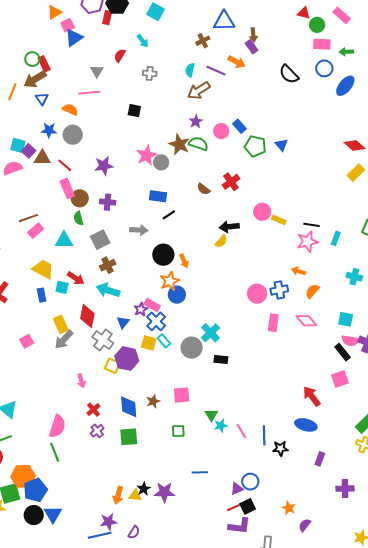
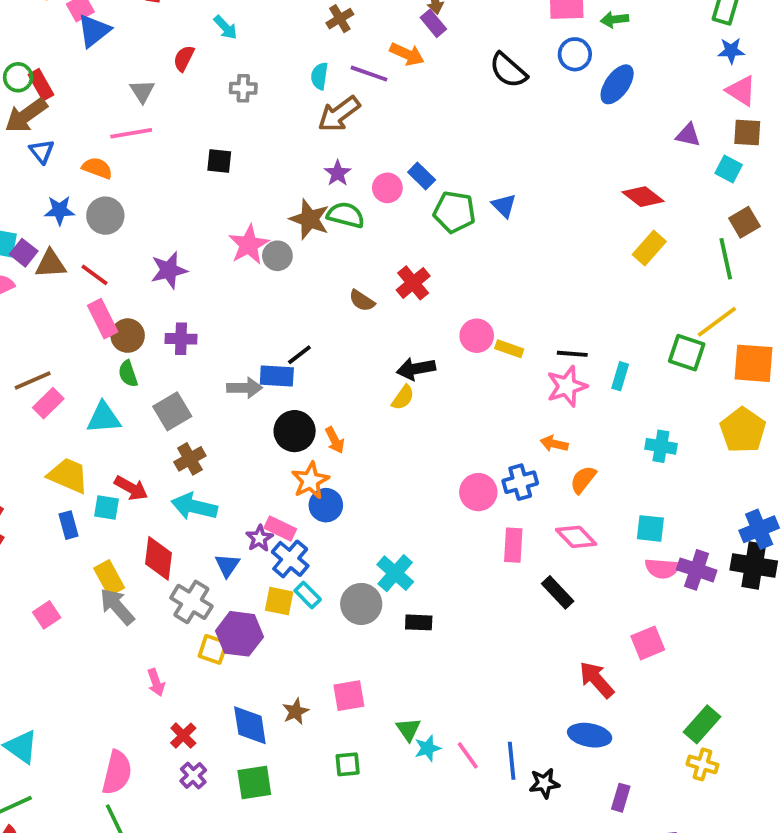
blue rectangle: (158, 196) -> (277, 376), moved
gray arrow: (64, 340) -> (117, 607), turned 100
black rectangle: (343, 352) -> (558, 592), moved

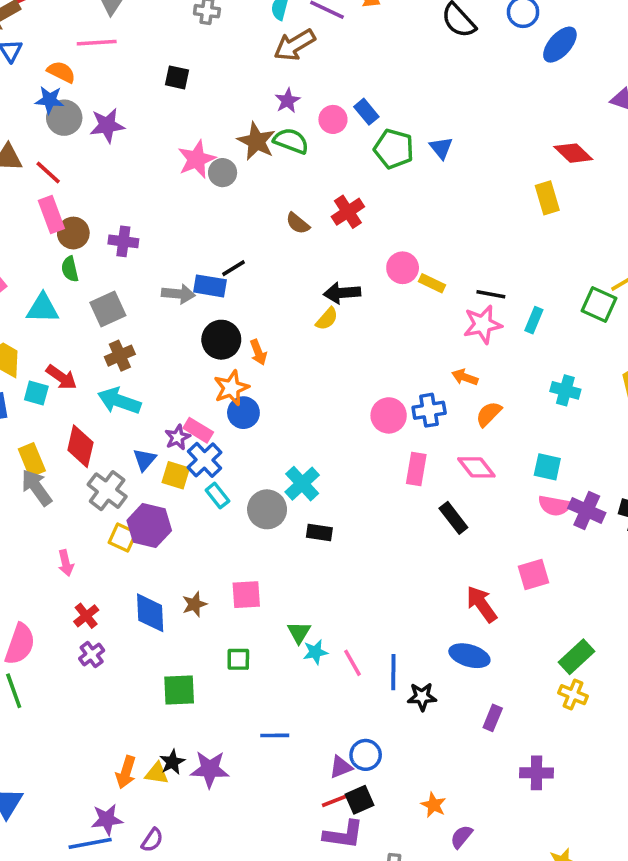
blue star: (60, 210) -> (50, 100), moved
yellow rectangle: (649, 248) -> (547, 198), moved, turned -64
purple star: (169, 270) -> (107, 125), moved
yellow square: (279, 601) -> (176, 475), moved
green square: (254, 782) -> (179, 690), moved

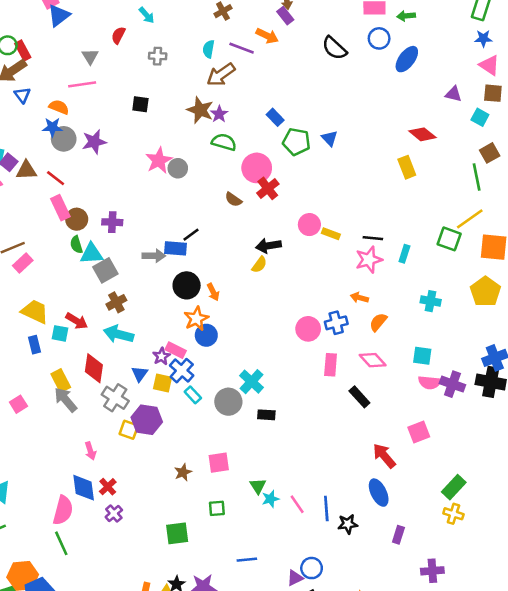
pink circle: (333, 119) -> (257, 168), moved, size x1.5
brown star: (256, 141) -> (200, 110), moved
cyan triangle: (43, 308) -> (92, 254), moved
blue diamond: (150, 613) -> (84, 488), moved
blue ellipse: (469, 656) -> (379, 493), turned 52

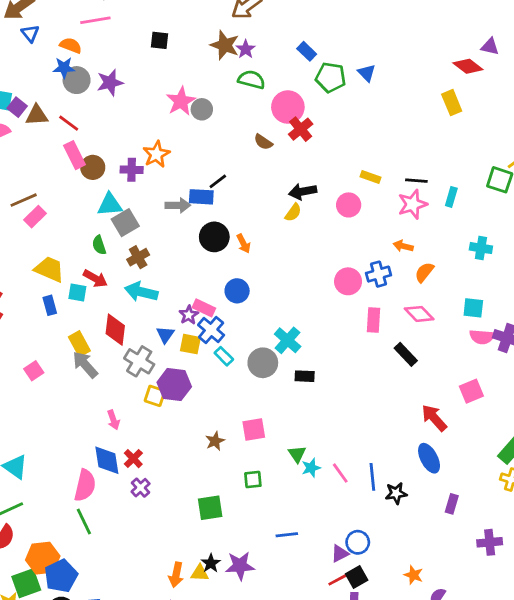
purple triangle: (453, 94) -> (490, 47), moved
pink circle: (309, 225) -> (349, 205), moved
green semicircle: (76, 245) -> (99, 245), moved
orange star: (196, 319) -> (156, 154), moved

